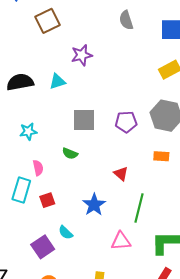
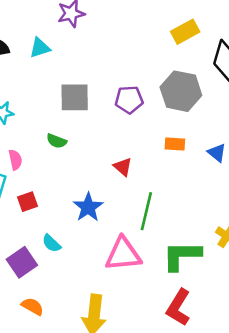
pink triangle: (121, 241) -> (123, 254), size x1.4

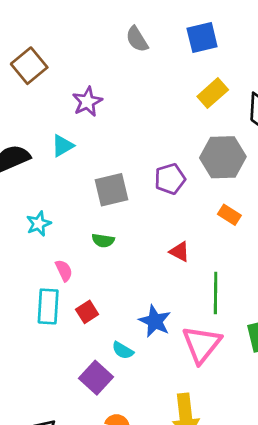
orange rectangle: (175, 144) -> (229, 215), turned 42
blue star: (88, 207) -> (155, 321), moved
pink triangle: (123, 254) -> (202, 344), turned -33

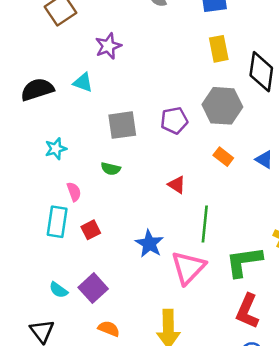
yellow rectangle: (213, 93) -> (219, 49), turned -65
cyan triangle: (62, 146) -> (83, 82), turned 45
cyan semicircle: (123, 350) -> (58, 290), moved

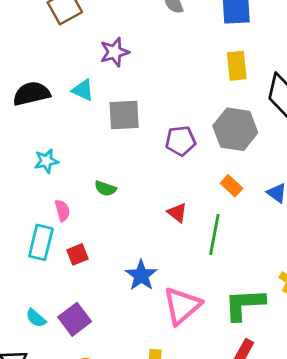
gray square: (122, 125) -> (124, 115), moved
green line: (205, 224) -> (214, 234), moved

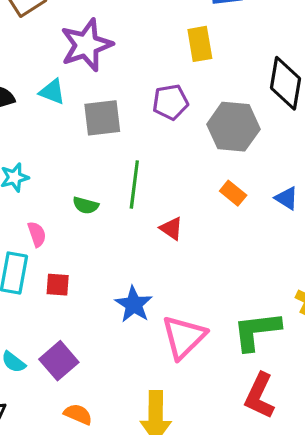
purple star: (114, 52) -> (86, 45), size x1.5
yellow rectangle: (237, 66) -> (200, 44), moved
purple pentagon: (181, 141) -> (170, 102), moved
green line: (214, 234) -> (134, 185), moved
red square: (77, 254) -> (58, 285), turned 30

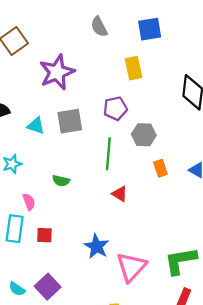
cyan triangle: (52, 92) -> (36, 126), moved
gray hexagon: (233, 127) -> (144, 135), moved, size x0.7
green line: (134, 185) -> (108, 154), moved
orange rectangle: (233, 193) -> (160, 168), turned 35

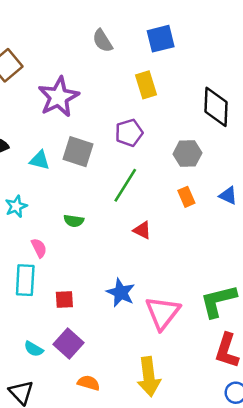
gray square: (70, 121) -> (78, 152), turned 32
gray hexagon: (144, 135) -> (187, 154), moved
green line: (108, 154) -> (125, 185), turned 32
red square: (44, 235) -> (64, 299), moved

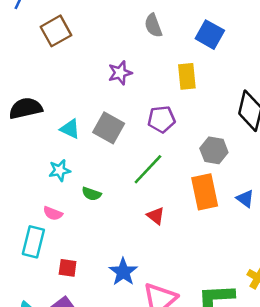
blue square: (161, 39) -> (210, 35), turned 32
purple star: (59, 97) -> (120, 73), moved, size x0.6
orange rectangle: (186, 197) -> (205, 192), size x1.8
cyan star: (16, 206) -> (60, 170), moved
pink semicircle: (39, 248) -> (53, 213), turned 126

